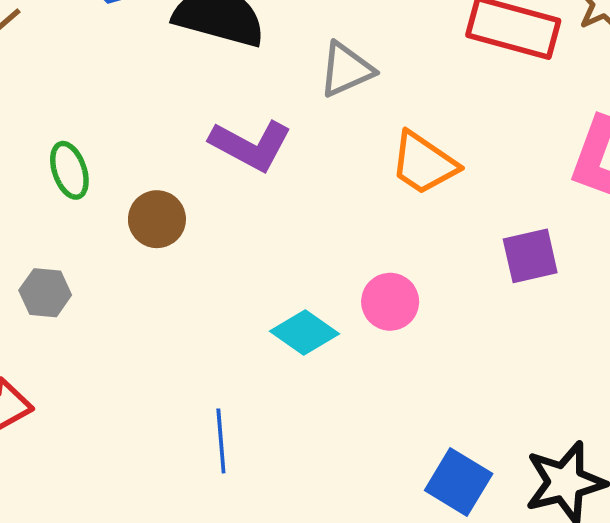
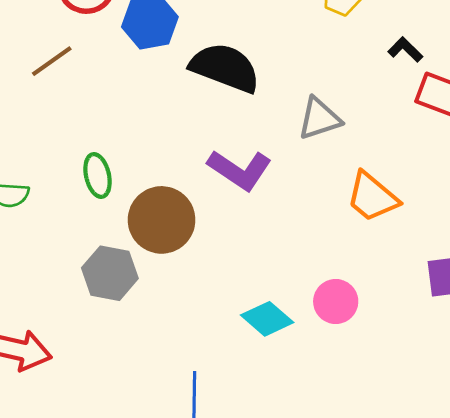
brown circle: (157, 219) -> (162, 220), size x1.5
gray hexagon: (45, 293) -> (110, 273), moved, size x1.4

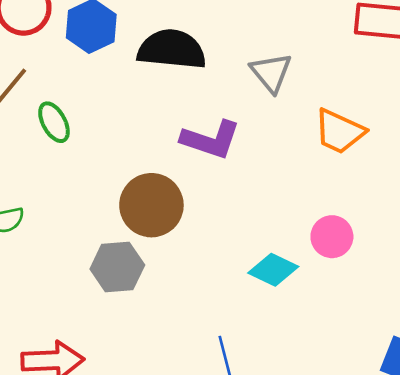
gray triangle: (319, 119) -> (271, 73), turned -36
green ellipse: (98, 176) -> (54, 122), moved

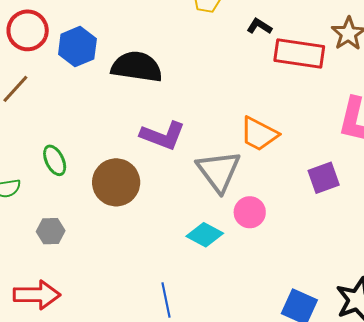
gray triangle: (271, 73) -> (218, 171), moved, size x1.4
green ellipse: (54, 122) -> (55, 160), moved
gray hexagon: (117, 267) -> (51, 231), moved, size x0.7

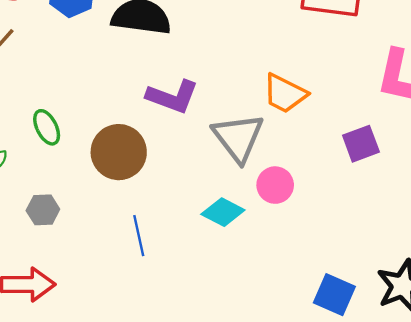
blue line: (166, 300) -> (139, 236), moved

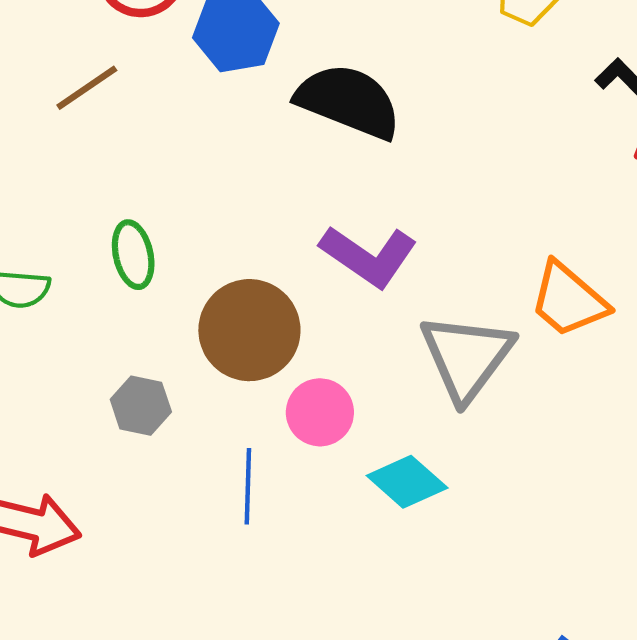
pink circle: (275, 185) -> (320, 412), moved
gray hexagon: (43, 210) -> (141, 406), moved

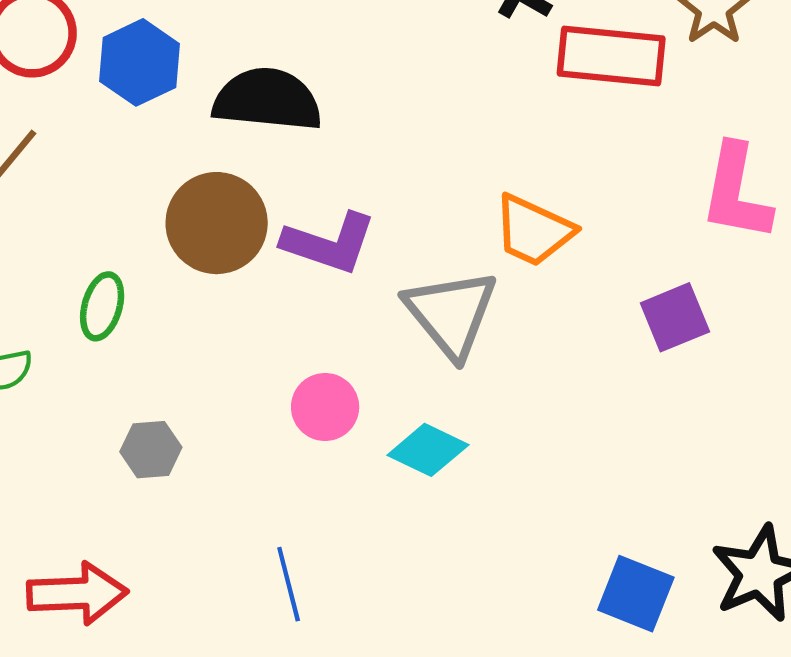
green ellipse: (133, 255) -> (102, 306), turned 44
brown circle: (249, 330) -> (217, 223), moved
blue line: (248, 486) -> (289, 584), moved

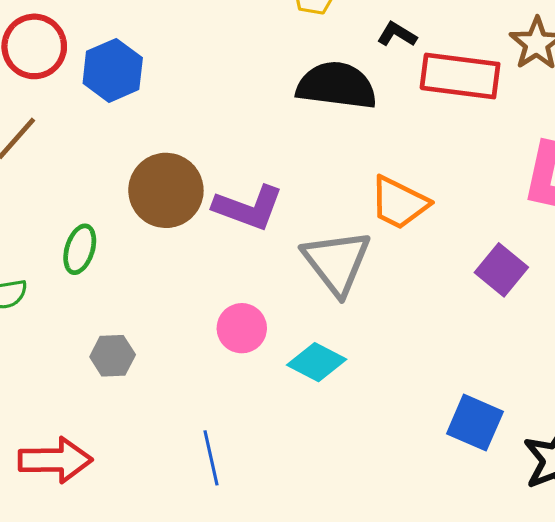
black semicircle: (267, 100) -> (337, 86), moved
purple square: (675, 317) -> (501, 270), turned -30
blue square: (636, 594) -> (475, 423), moved

